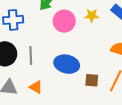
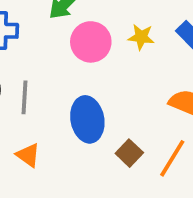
blue ellipse: (67, 64) -> (87, 119), turned 60
brown square: (92, 80) -> (129, 153), turned 32

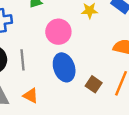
pink circle: (91, 42) -> (58, 32), moved

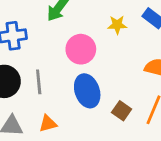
orange triangle: (31, 96) -> (48, 124), turned -42

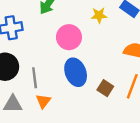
gray line: (39, 82) -> (35, 78), moved
orange triangle: (48, 124) -> (43, 101), turned -35

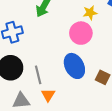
pink circle: (69, 37) -> (81, 33), moved

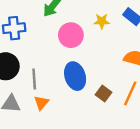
pink circle: (81, 33) -> (71, 35), moved

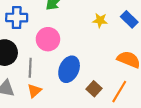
pink circle: (71, 35) -> (48, 39), moved
blue ellipse: (75, 76) -> (69, 69), turned 35

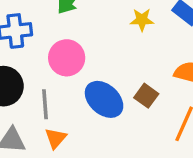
blue ellipse: (69, 69) -> (104, 99), turned -65
brown square: (94, 89) -> (146, 96), moved

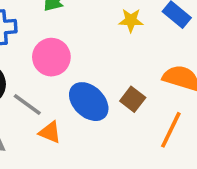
gray line: (45, 104) -> (27, 105), turned -52
orange triangle: (56, 138) -> (50, 132), moved, turned -50

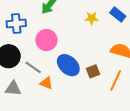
brown square: (133, 99) -> (93, 71), moved, turned 32

